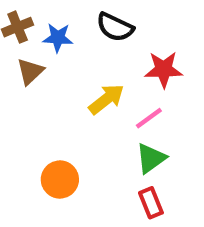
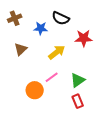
blue star: (58, 38) -> (41, 28), moved
brown triangle: (30, 72) -> (21, 49), moved
pink line: (149, 118) -> (52, 77), moved

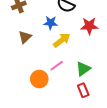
blue star: (41, 28) -> (51, 23), moved

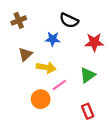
yellow arrow: (62, 40) -> (46, 67), moved, turned 48
green triangle: (83, 69) -> (88, 75), moved

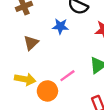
yellow arrow: (46, 67) -> (25, 79), moved

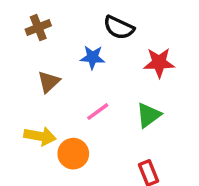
pink line: (67, 76) -> (98, 112), moved

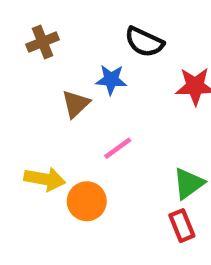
brown triangle: (49, 82) -> (76, 104), moved
green triangle: (149, 115) -> (188, 184), moved

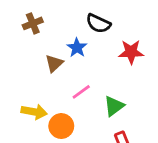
blue star: (111, 80) -> (77, 48), turned 30
green triangle: (188, 184) -> (114, 106), moved

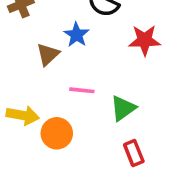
pink line: (81, 92) -> (82, 90), turned 42

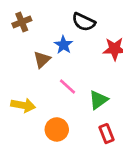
pink line: (82, 90) -> (68, 86), turned 36
orange circle: (57, 133) -> (57, 129), moved

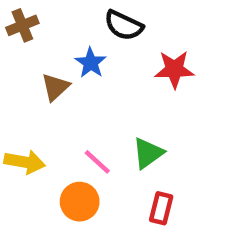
pink line: (68, 86) -> (97, 162), moved
red rectangle: (106, 134) -> (161, 208), turned 36

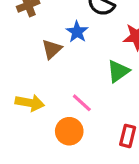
green triangle: (148, 153) -> (118, 71), moved

